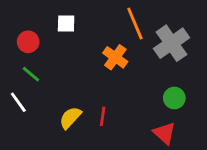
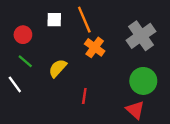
orange line: (135, 24) -> (84, 20), moved
green circle: (174, 98) -> (143, 81), size x1.5
yellow semicircle: (70, 118) -> (58, 68), moved

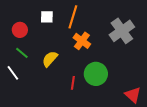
orange line: (84, 20) -> (73, 17), turned 40
green circle: (143, 81) -> (96, 74), moved
red triangle: (135, 110) -> (133, 95), moved

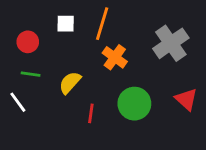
green line: (22, 53) -> (31, 74), turned -32
red line: (73, 83) -> (91, 113), moved
red triangle: (133, 95) -> (186, 99), moved

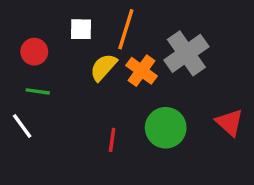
gray cross: (171, 43) -> (186, 53), moved
yellow semicircle: (70, 83) -> (103, 67), moved

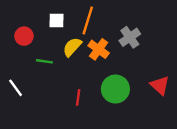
gray cross: (186, 53) -> (130, 37), size x0.7
green line: (38, 91) -> (44, 61), moved

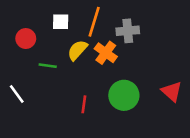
gray cross: (130, 37) -> (128, 31), moved, turned 30

